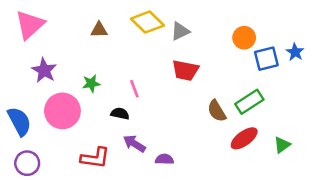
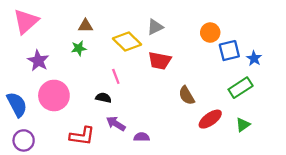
yellow diamond: (147, 22) -> (127, 42), moved
blue star: (295, 52) -> (254, 58), moved
green star: (91, 83) -> (79, 48), moved
green rectangle: (249, 102) -> (241, 88), moved

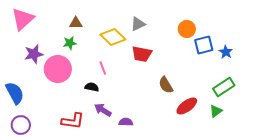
purple star: (38, 61) -> (34, 54), turned 30
green rectangle: (241, 88) -> (224, 87), moved
pink circle: (54, 95) -> (58, 69), moved

